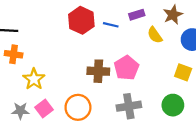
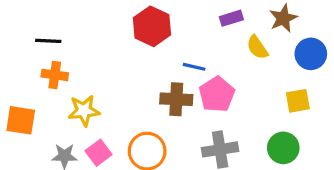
blue line: (111, 25) -> (194, 67), moved
yellow square: (183, 72) -> (298, 101), turned -30
yellow star: (34, 79) -> (84, 111), turned 30

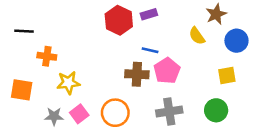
purple rectangle: (231, 18) -> (149, 14), moved
black line: (48, 41) -> (24, 31), moved

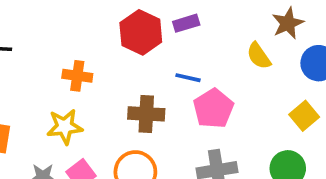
orange cross: (47, 56) -> (77, 76), moved
brown cross: (137, 74) -> (146, 114), moved
yellow square: (227, 75) -> (304, 116), turned -30

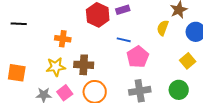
yellow semicircle: (259, 56) -> (163, 28), turned 56
brown cross: (146, 114) -> (84, 65), moved

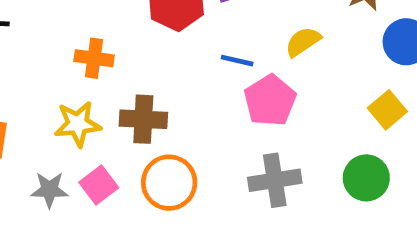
yellow semicircle: (163, 28) -> (303, 42), moved, turned 35

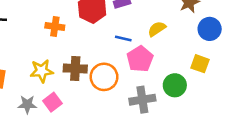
orange cross: (94, 58) -> (55, 27), moved
yellow square: (387, 110) -> (200, 64), turned -30
green circle: (366, 178) -> (175, 85), moved
orange circle: (169, 183) -> (104, 77), moved

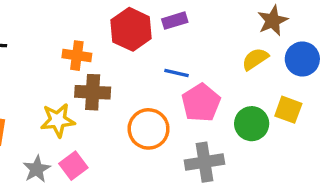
yellow semicircle: (157, 29) -> (255, 59), moved
brown cross: (75, 68) -> (93, 92), moved
green circle: (175, 85) -> (252, 124), moved
gray star: (27, 104) -> (37, 169), turned -30

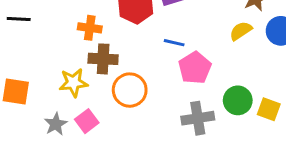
yellow square: (288, 110) -> (269, 109), moved
green circle: (252, 124) -> (238, 100), moved
orange circle: (149, 129) -> (130, 90), moved

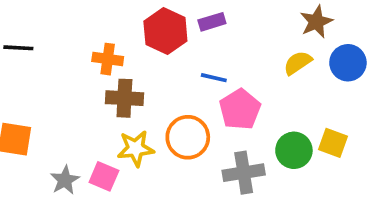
yellow star: (73, 83) -> (136, 148), moved
orange circle: (130, 90) -> (188, 137), moved
yellow square: (269, 109) -> (333, 143), moved
pink square: (87, 121) -> (104, 176), turned -30

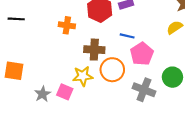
brown cross: (124, 98) -> (94, 50), moved
gray cross: (244, 173) -> (144, 90), turned 30

